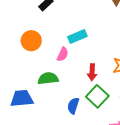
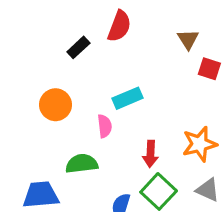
pink semicircle: (63, 54) -> (105, 126), turned -32

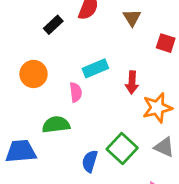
brown triangle: (188, 39) -> (132, 18), moved
red arrow: (150, 154) -> (132, 82), moved

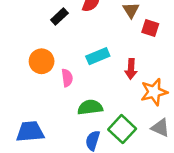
red square: (166, 43) -> (150, 28), moved
pink semicircle: (76, 92) -> (67, 78), moved
green semicircle: (56, 125) -> (90, 107), moved

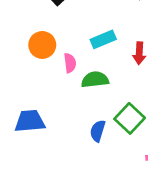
green semicircle: (90, 107) -> (95, 80), moved

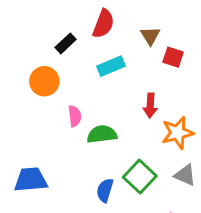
cyan rectangle: (103, 39) -> (111, 66), moved
orange circle: (42, 45) -> (44, 81), moved

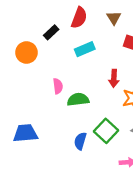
brown triangle: (150, 36) -> (114, 18), moved
orange circle: (44, 81) -> (26, 52), moved

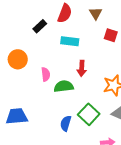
cyan rectangle: (85, 49) -> (70, 41), turned 30
orange circle: (26, 52) -> (18, 59), moved
red arrow: (114, 78) -> (82, 68), moved

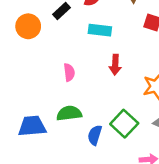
orange circle: (18, 59) -> (28, 26), moved
green semicircle: (64, 86) -> (69, 113), moved

